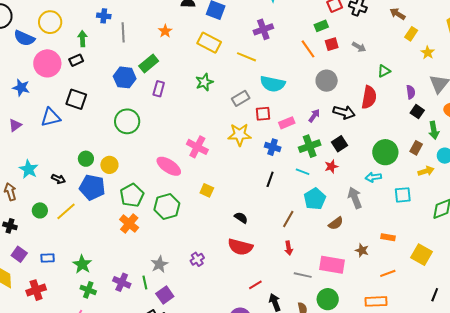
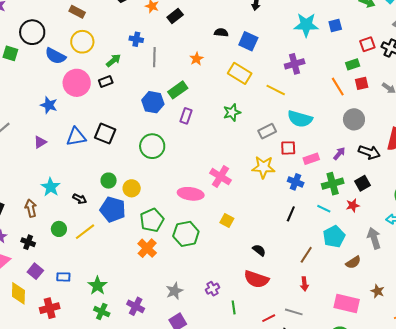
green arrow: (82, 39) -> (113, 60), turned 49
black square: (76, 99) -> (105, 134), moved
pink ellipse: (169, 166) -> (191, 194), turned -30
gray line: (303, 275) -> (294, 312), moved
green line: (145, 282) -> (234, 307), moved

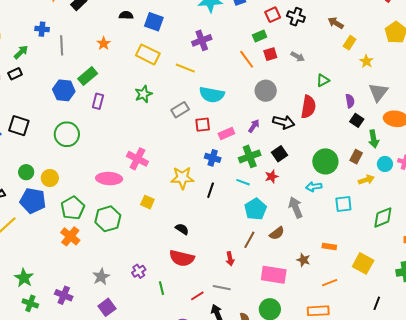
yellow star: (263, 167) -> (182, 178), moved
brown line: (306, 255) -> (249, 240), moved

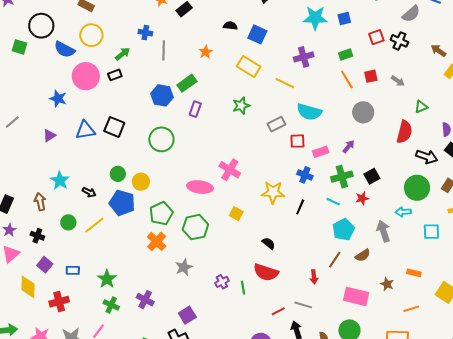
green rectangle: (260, 36) -> (346, 54), moved
black arrow: (284, 122) -> (427, 157), moved
gray star: (101, 277) -> (184, 267), moved
green line: (161, 288) -> (243, 288), moved

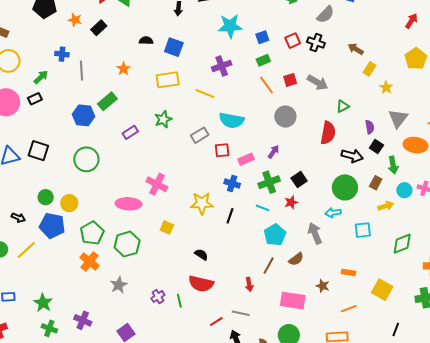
blue square: (344, 19) -> (262, 37), moved
yellow rectangle: (249, 67) -> (168, 80), turned -35
gray arrow: (398, 81) -> (318, 83), size x1.5
purple rectangle: (195, 109) -> (130, 132), moved, turned 42

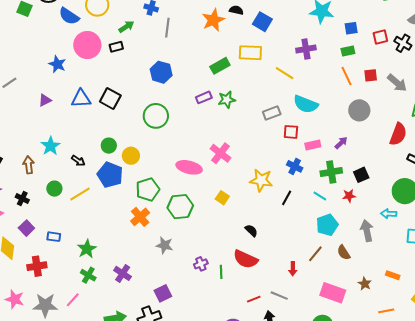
orange star: (124, 69) -> (213, 20), moved, size x1.6
green rectangle: (107, 101) -> (220, 66), moved
green star: (163, 119) -> (227, 100), moved
brown semicircle: (296, 259) -> (344, 253), turned 84
gray star: (119, 285) -> (164, 245), turned 30

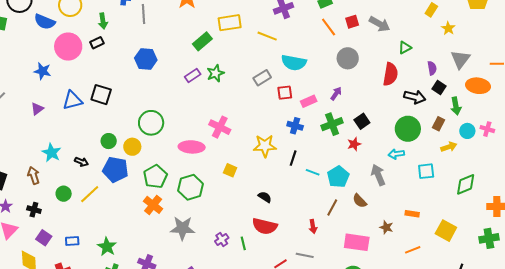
green arrow: (126, 27) -> (103, 21), turned 126
green circle: (156, 116) -> (151, 123), moved
cyan line: (320, 196) -> (313, 172), moved
gray star: (164, 245) -> (182, 228), size x1.4

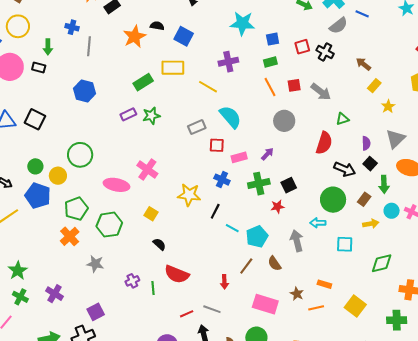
black rectangle: (97, 43) -> (39, 67), turned 32
cyan semicircle: (294, 63) -> (230, 117), turned -150
black semicircle: (265, 197) -> (159, 244), moved
gray star: (182, 228) -> (95, 264), size x0.7
orange line: (413, 250) -> (316, 308), moved

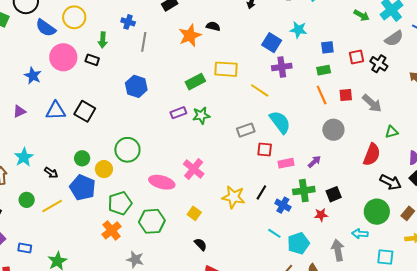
cyan star: (242, 23) -> (298, 30), size x0.7
blue square: (184, 36) -> (272, 43), moved
blue cross: (222, 180) -> (283, 205), moved
black line: (215, 211) -> (261, 192), moved

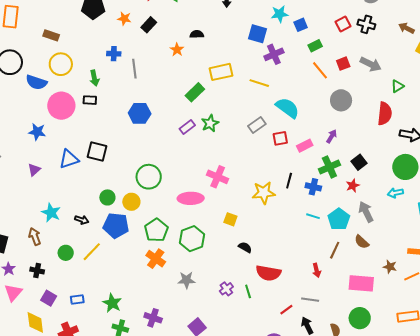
orange star: (190, 36) -> (177, 50), size x0.6
blue square: (327, 47) -> (301, 25), moved
gray arrow: (338, 250) -> (366, 212), moved

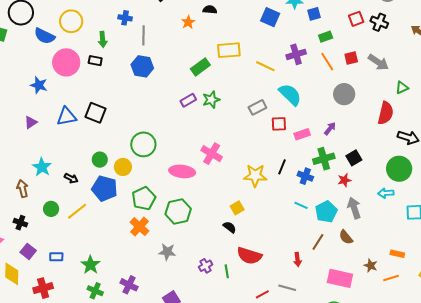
purple cross: (274, 54) -> (296, 54), moved
blue hexagon: (140, 113) -> (142, 66), moved
yellow square: (230, 219) -> (237, 208), moved, turned 32

